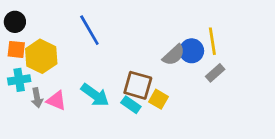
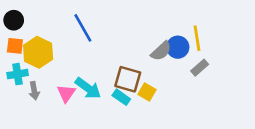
pink triangle: (56, 101) -> (66, 93), moved, turned 42

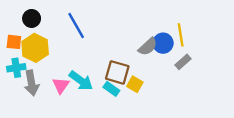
black circle: (14, 20) -> (32, 18), moved
gray arrow: (34, 91) -> (32, 83), size x1.5

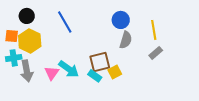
blue circle: (163, 43) -> (121, 20), moved
gray semicircle: (148, 47) -> (126, 40), turned -30
brown square: (117, 72) -> (100, 62), turned -30
yellow square: (135, 84) -> (115, 72), turned 32

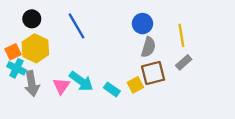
orange square: (12, 36) -> (13, 52), moved, turned -32
cyan cross: (14, 58) -> (16, 68), turned 35
brown square: (100, 62) -> (153, 73), moved

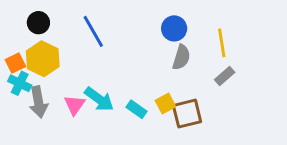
brown square: (153, 73) -> (187, 114), moved

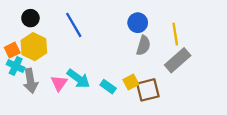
gray rectangle: (225, 76) -> (178, 60), size x1.6

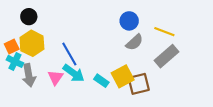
blue line: (74, 25) -> (69, 54), moved
yellow line: (175, 34) -> (164, 32), turned -60
gray semicircle: (143, 45) -> (134, 42), turned 30
yellow square: (131, 82) -> (123, 76), size x1.5

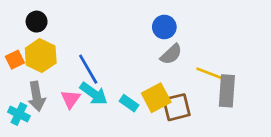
yellow line: (164, 32) -> (209, 73), moved
gray rectangle: (167, 56) -> (227, 91), moved, turned -45
cyan cross: (15, 61) -> (19, 114), moved

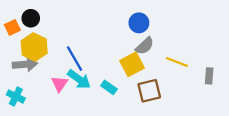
orange square: (15, 60) -> (12, 27), moved
gray rectangle: (227, 91) -> (209, 76), moved, size x0.6
gray arrow: (37, 96) -> (25, 64), moved, turned -85
yellow square: (156, 98) -> (132, 64), moved

